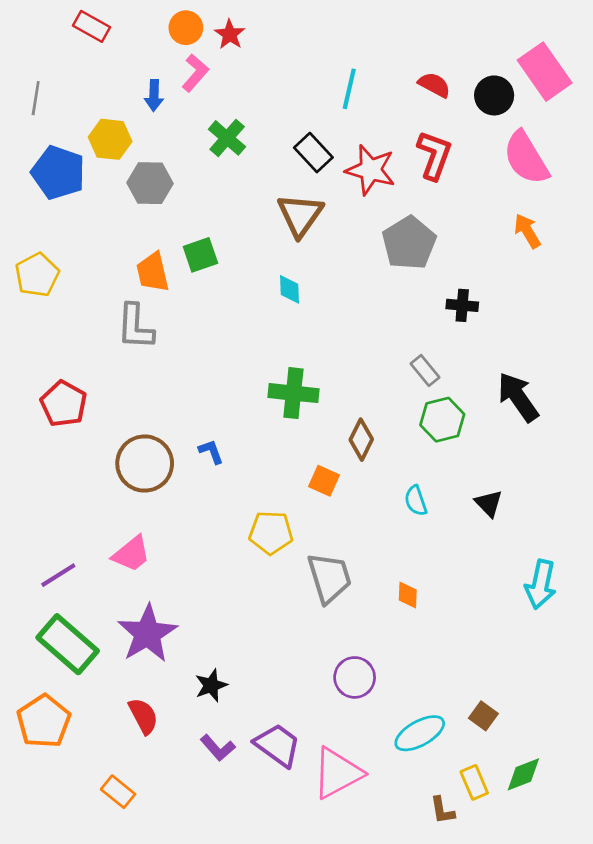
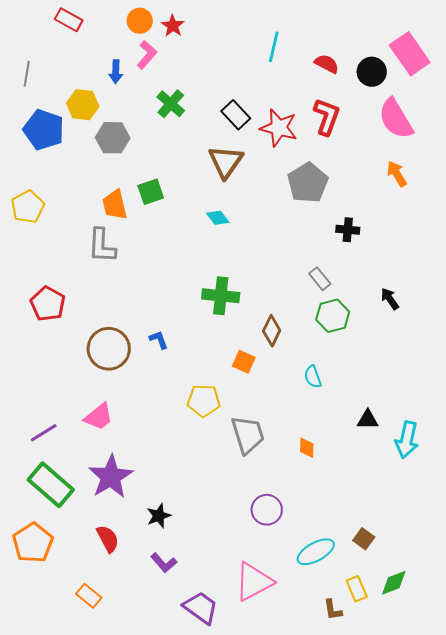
cyan line: (349, 89) -> (274, 47), moved
cyan diamond: (289, 289) -> (218, 218), turned -35
black arrow: (518, 397) -> (390, 299), size x0.6
black triangle: (489, 503) -> (368, 420), moved, turned -45
purple trapezoid: (278, 745) -> (201, 608), moved

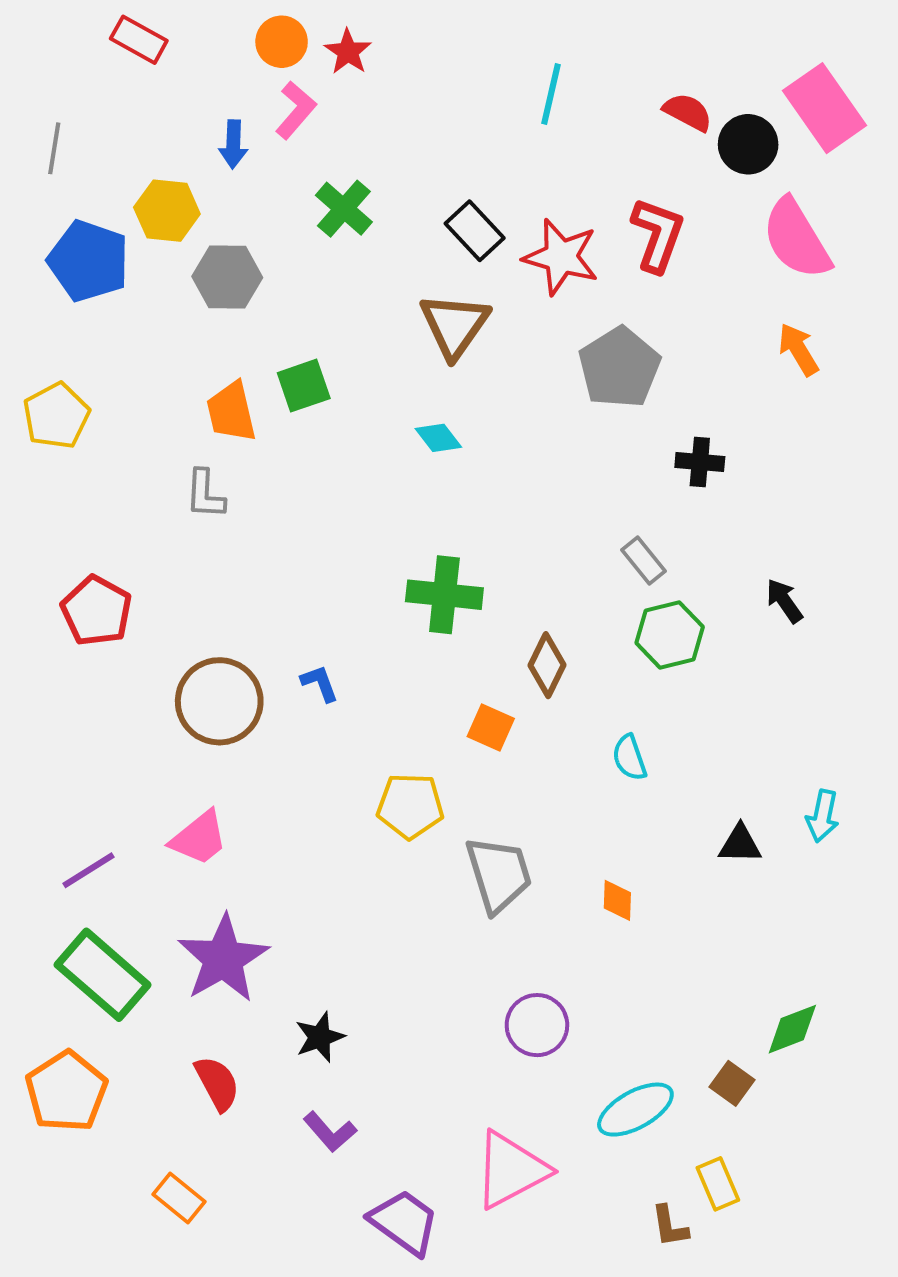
red semicircle: (327, 64) -> (688, 112), moved
gray L-shape: (102, 246) -> (205, 494), size x0.7
cyan arrow: (407, 440) -> (823, 816), moved, size x0.7
green diamond: (394, 583) -> (792, 1029), moved

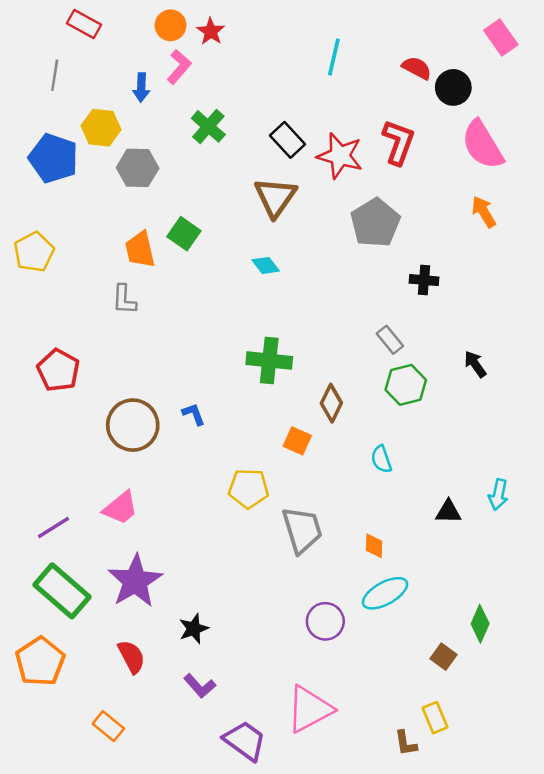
pink rectangle: (825, 108) -> (501, 37), moved, size x0.7
gray line: (54, 148) -> (55, 75), moved
green square: (304, 386) -> (184, 234), turned -36
green diamond: (792, 1029) -> (480, 624), turned -45
cyan ellipse: (635, 1110) -> (385, 593), moved

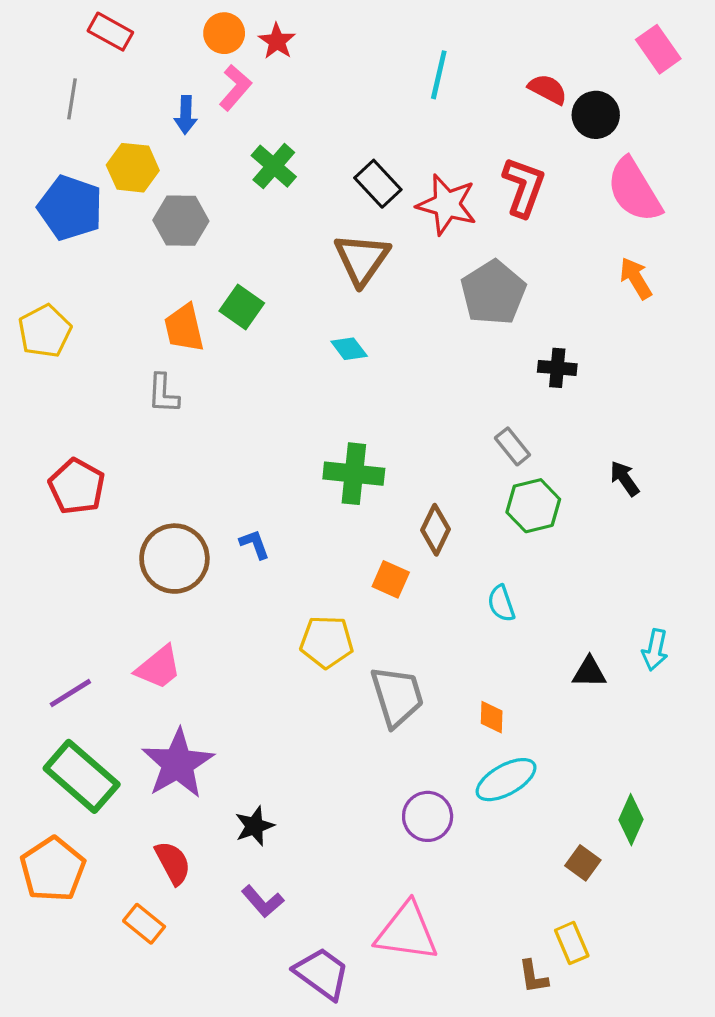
pink triangle: (309, 709) -> (407, 932), turned 36
orange rectangle: (108, 726) -> (144, 924), moved

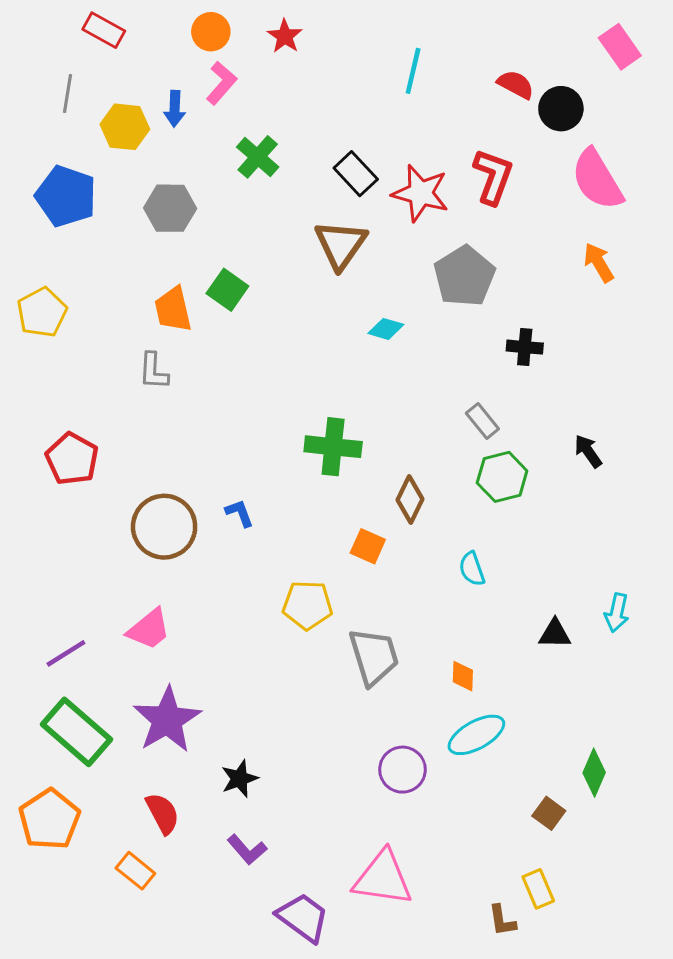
red star: (277, 41) -> (285, 36), moved
yellow hexagon: (133, 168) -> (125, 127), moved
cyan diamond: (349, 349) -> (386, 329), moved, turned -36

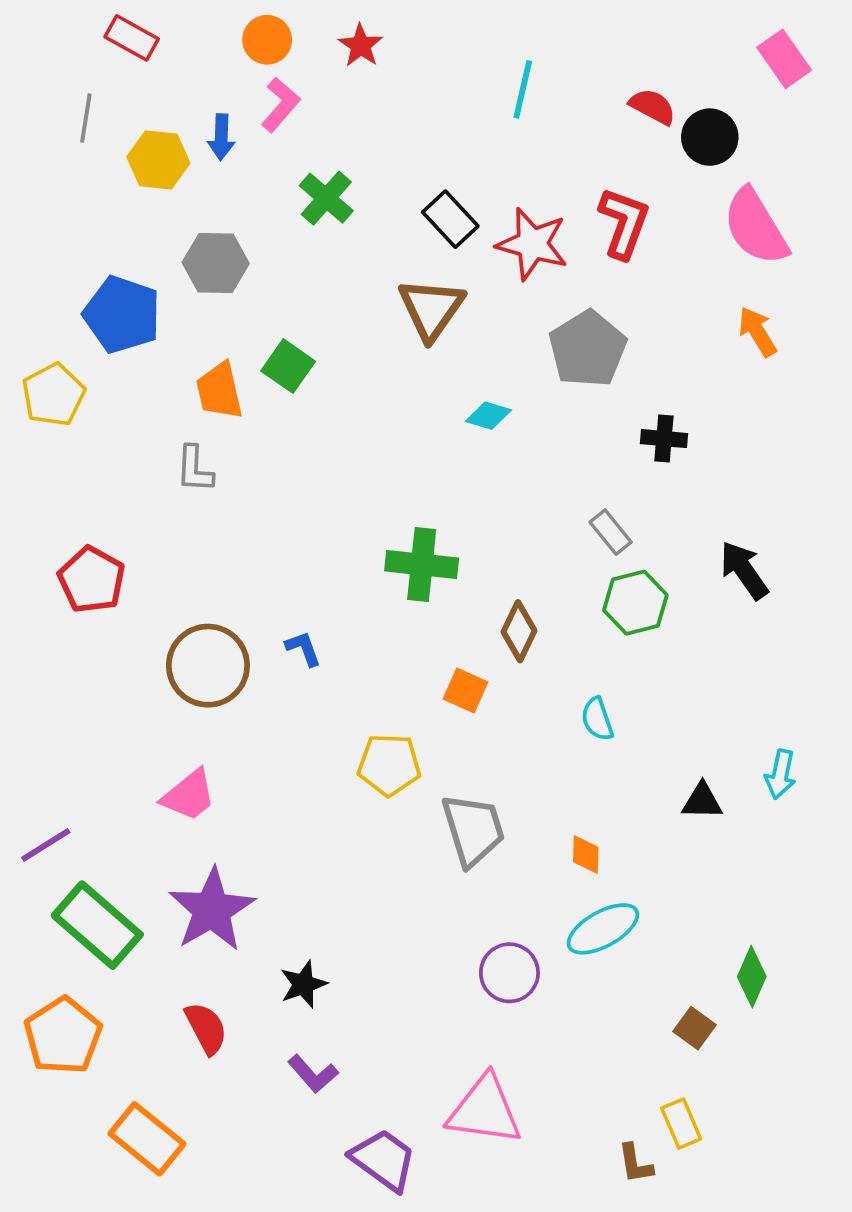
blue pentagon: (66, 196) -> (122, 315), moved
black arrow: (588, 451) -> (744, 570), size x1.4
purple line: (66, 653) -> (46, 845), moved
orange rectangle: (135, 871) -> (147, 1139), moved, size x1.5

